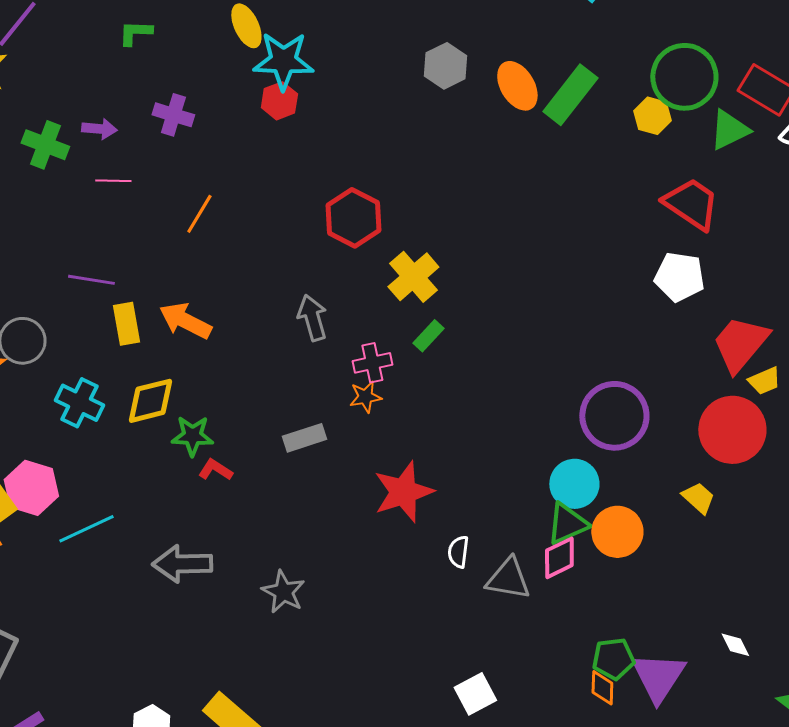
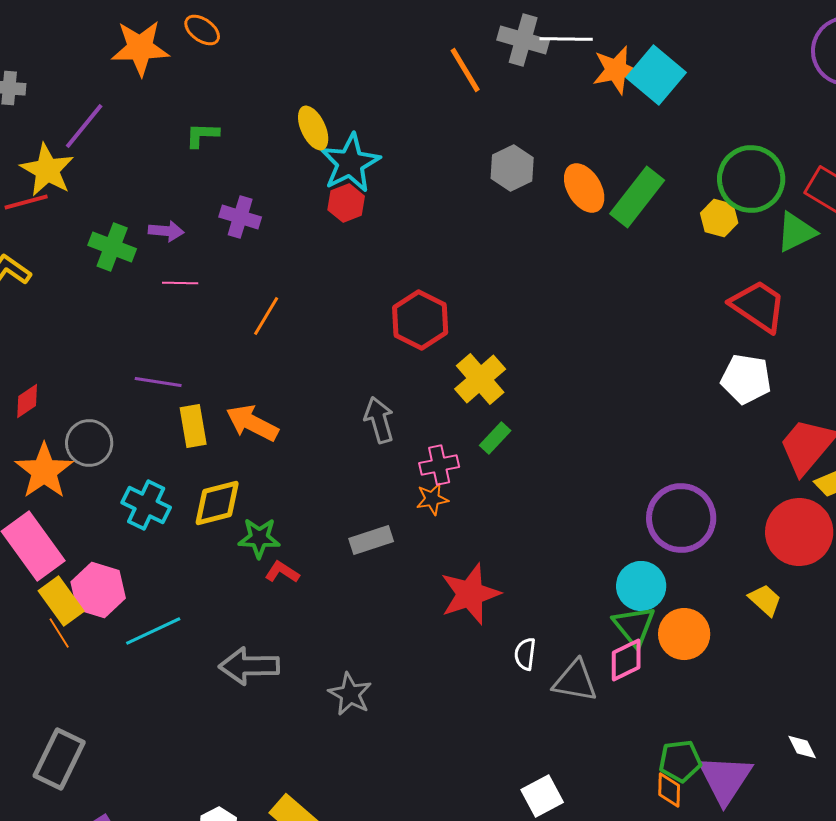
cyan star: (283, 61) -> (350, 163), turned -30
green triangle: (567, 524) -> (634, 626), turned -45

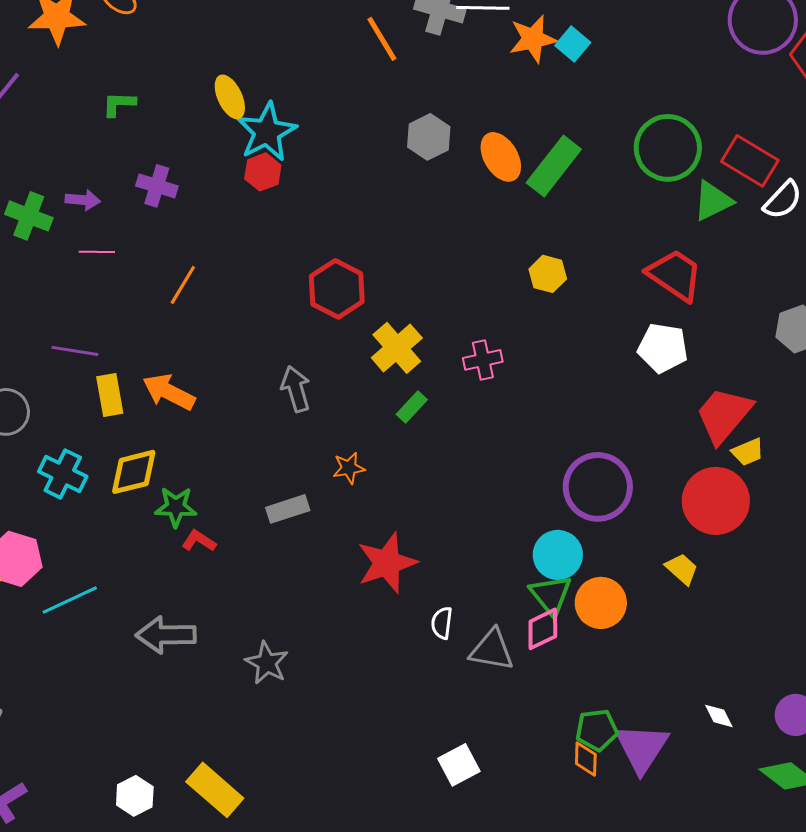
cyan square: (656, 75) -> (573, 44), size x0.6
yellow hexagon: (719, 218) -> (548, 274), moved
pink cross: (439, 465) -> (483, 360), moved

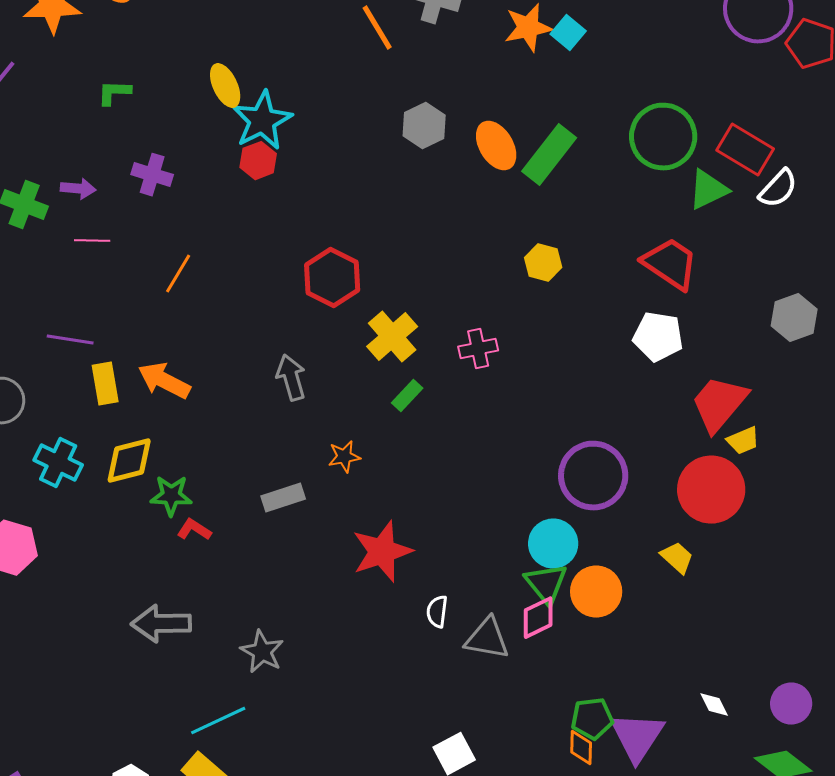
cyan line: (70, 600) -> (218, 721), moved

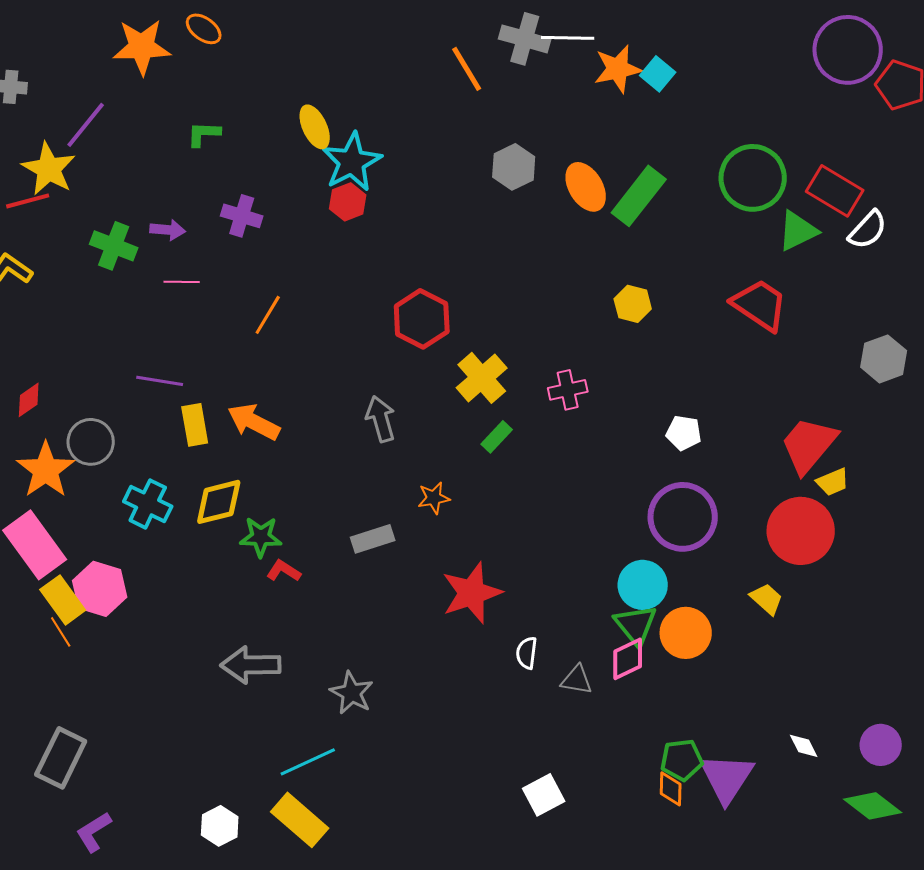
white pentagon: (658, 337) -> (684, 433), moved, size x0.7
gray triangle: (487, 639) -> (577, 680), size x0.7

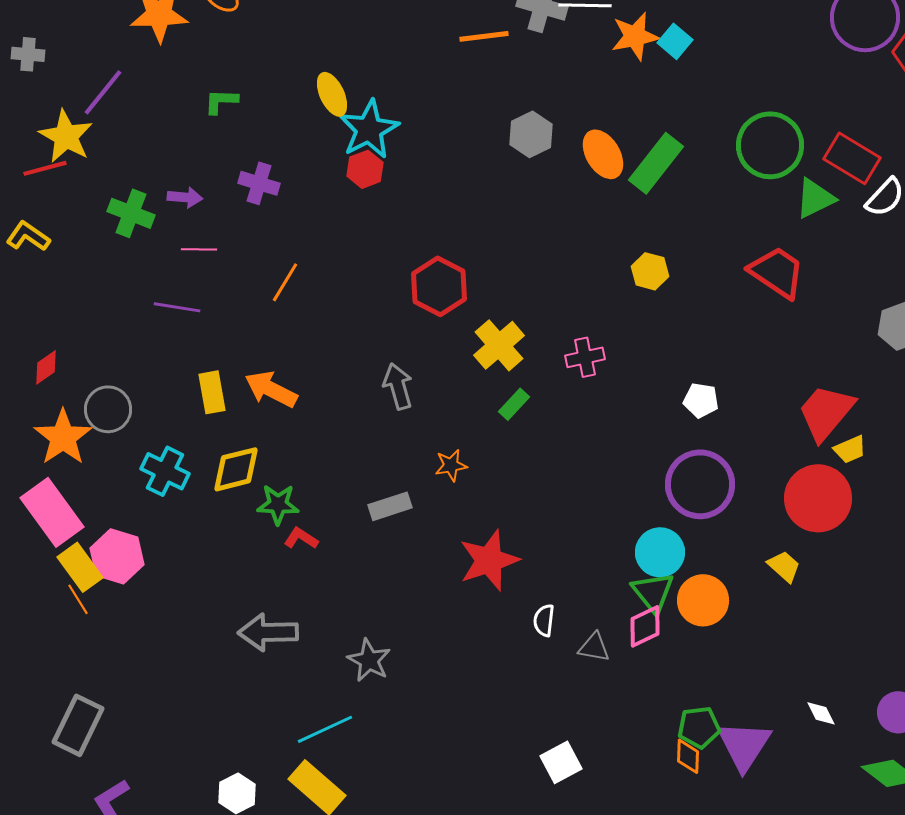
orange line: (467, 69) -> (484, 36), turned -66
purple line: (160, 381) -> (177, 307), moved

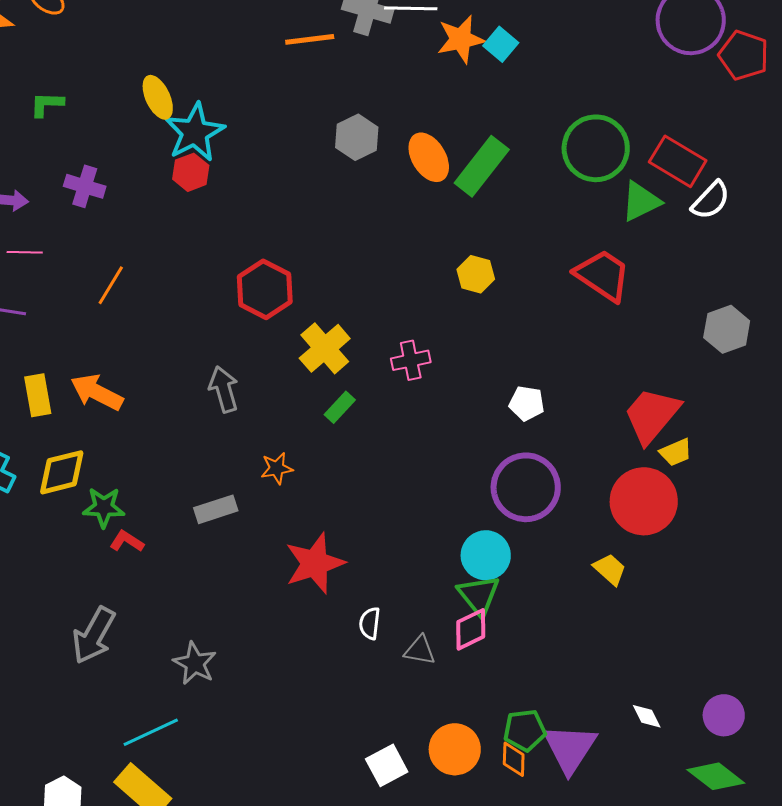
orange circle: (703, 600) -> (455, 749), moved
gray arrow: (268, 632) -> (94, 635), turned -60

